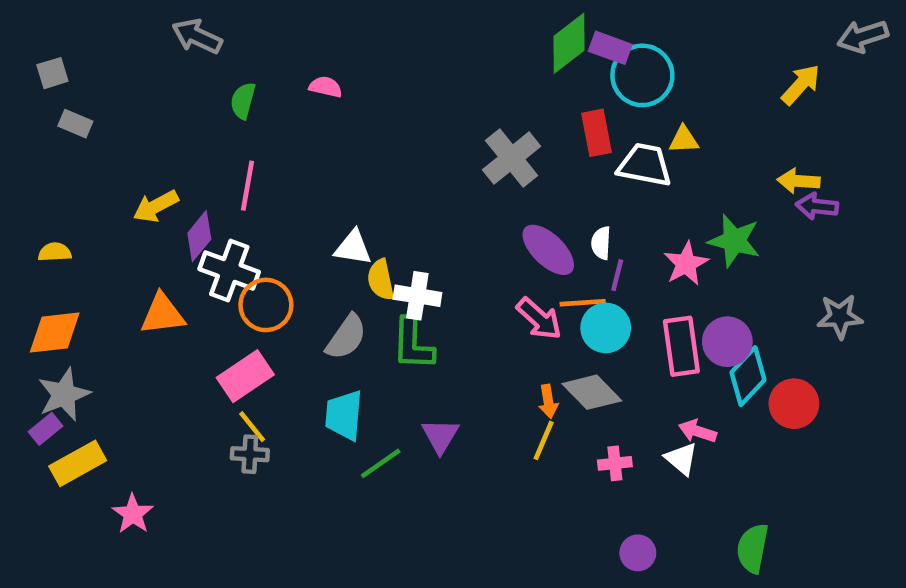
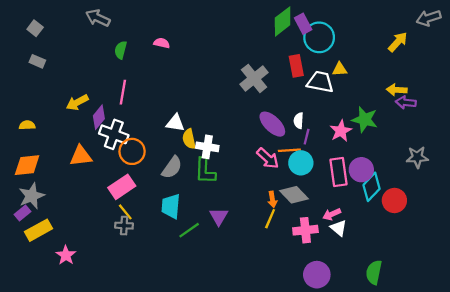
purple rectangle: (610, 48) -> (303, 24), turned 42
gray square: (52, 73) -> (35, 28), moved, turned -35
pink arrow: (697, 431) -> (332, 214), moved, turned -42
pink cross: (615, 463) -> (305, 230), size x1.5
purple circle: (638, 553) -> (317, 275), size x1.5

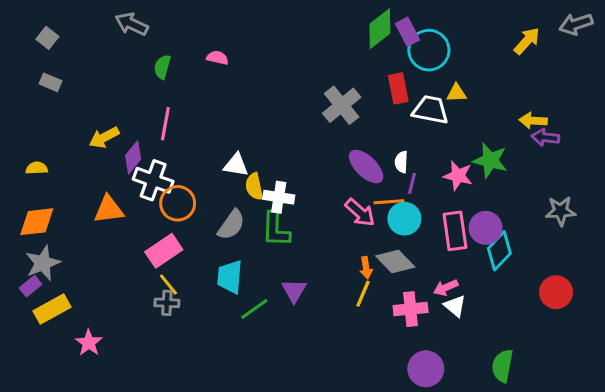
yellow arrow: (398, 42) -> (527, 41), moved
pink star: (341, 131) -> (458, 176), turned -30
red circle: (394, 200) -> (556, 292), moved

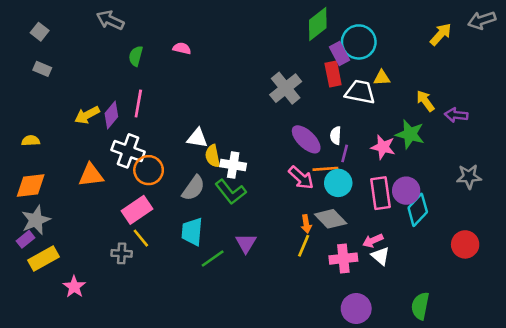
purple rectangle: (407, 32) -> (340, 53), moved
yellow arrow: (533, 121) -> (425, 101), moved, turned 50
purple diamond: (133, 157) -> (111, 115), moved
green L-shape: (276, 229) -> (231, 192), turned -40
gray cross: (167, 303) -> (122, 253), moved

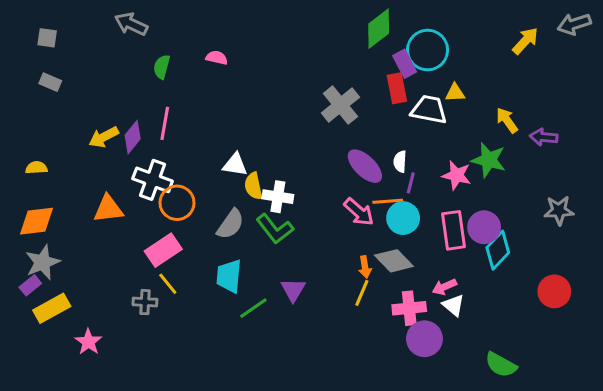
gray square: (40, 32) -> (47, 38), turned -30
green semicircle: (420, 306) -> (501, 365), turned -72
purple circle: (356, 309) -> (424, 339), moved

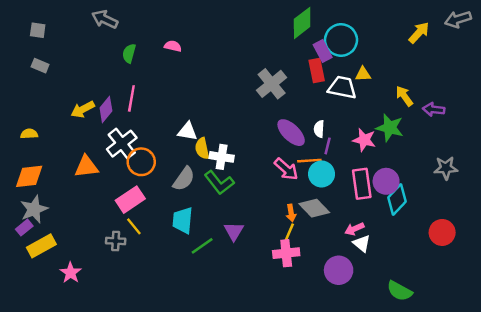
white cross: (153, 180) -> (122, 144), turned 32
pink cross: (409, 308) -> (286, 253), moved

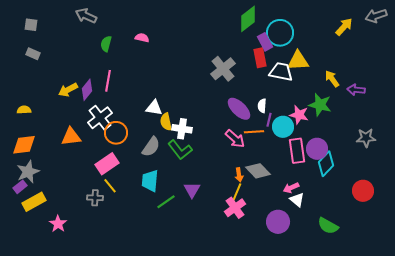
yellow triangle: (363, 74) -> (298, 61), size x1.6
cyan circle: (322, 174) -> (283, 127), moved
pink cross: (286, 253) -> (235, 208), turned -30
green semicircle: (399, 291) -> (328, 226), moved

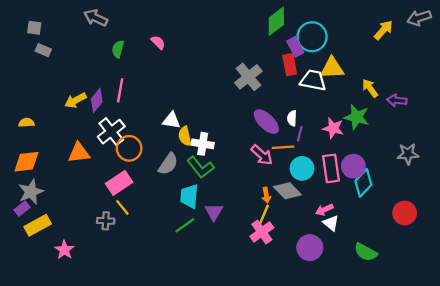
pink semicircle: (142, 38) -> (158, 42), turned 32
gray rectangle: (33, 54) -> (43, 50), moved
cyan circle: (283, 127) -> (302, 168), moved
cyan trapezoid: (150, 181) -> (189, 196), moved

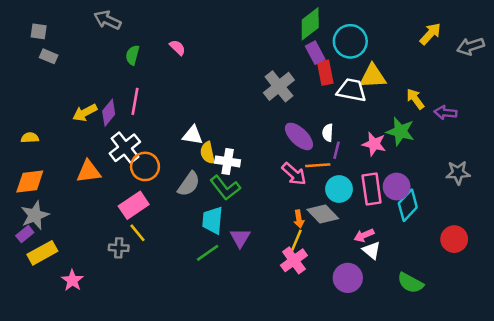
gray arrow: (419, 18) -> (470, 46), moved
purple rectangle: (295, 47) -> (315, 53), moved

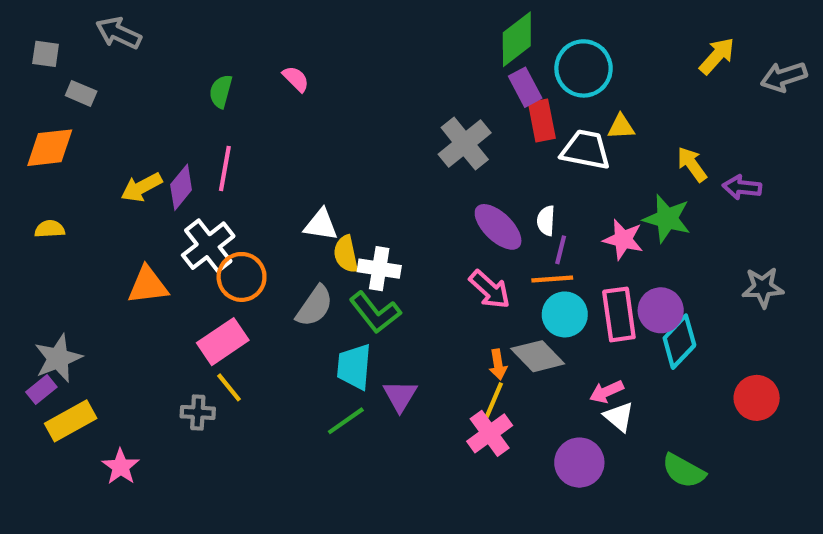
gray arrow: (107, 20) -> (119, 33), moved
gray square: (39, 31) -> (46, 54), moved
yellow triangle: (373, 76) -> (621, 127), size x0.6
orange line: (318, 165) -> (552, 279), moved
orange diamond: (30, 181) -> (50, 148), moved

